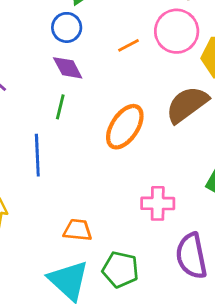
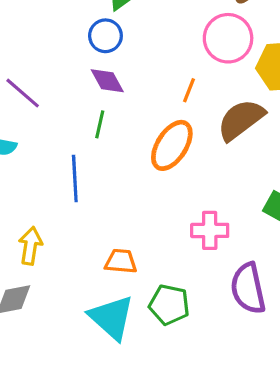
orange line: (128, 45) -> (189, 90), moved, turned -40

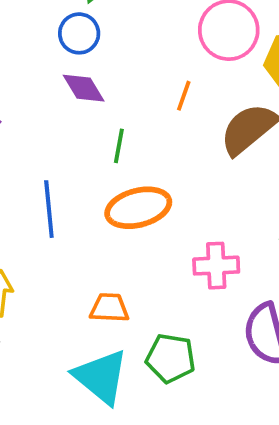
green line: (100, 124) -> (119, 146), moved
orange ellipse: (172, 145) -> (138, 208), moved, turned 45

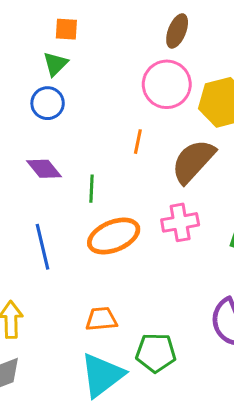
purple diamond: (84, 88) -> (44, 169), moved
pink cross: (216, 266) -> (180, 222), moved
cyan triangle: (101, 377) -> (102, 375), turned 51

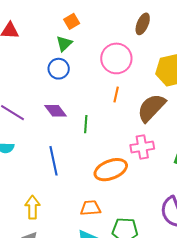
orange square: (66, 29) -> (72, 21), turned -35
pink circle: (167, 84) -> (116, 58), moved
orange ellipse: (114, 236) -> (111, 170), moved

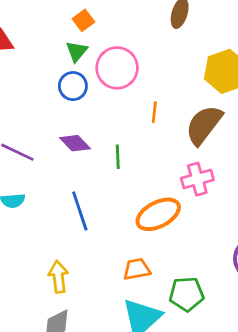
pink circle: (116, 58) -> (117, 68), moved

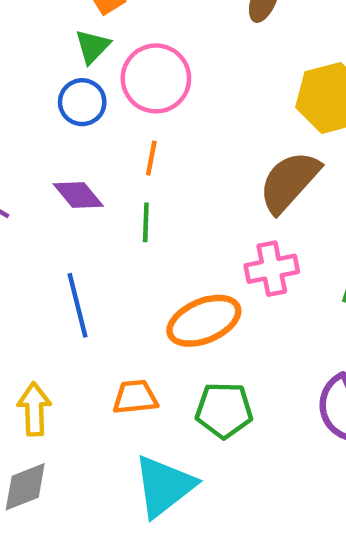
orange line: (154, 112) -> (151, 158), moved
orange trapezoid: (137, 269) -> (135, 397), moved
green pentagon: (186, 294) -> (224, 410), moved

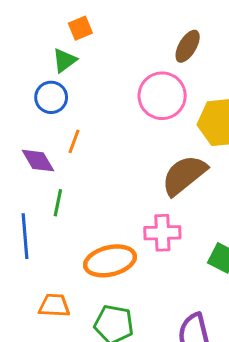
pink circle: (156, 78) -> (162, 96), moved
orange line: (151, 158) -> (74, 141), moved
green line: (146, 222) -> (58, 203), moved

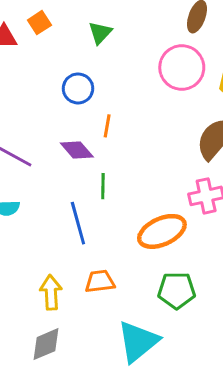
orange square: (80, 28) -> (39, 23), moved
green triangle: (64, 60) -> (100, 33), moved
orange trapezoid: (54, 306) -> (100, 281), moved

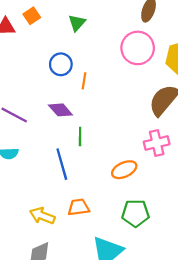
orange line: (107, 126) -> (84, 81), moved
orange ellipse: (162, 231) -> (124, 170), size x0.7
yellow arrow: (51, 292) -> (42, 216), turned -65

